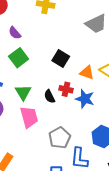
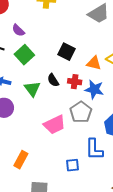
black semicircle: (50, 96) -> (53, 80), moved
pink trapezoid: (29, 117) -> (55, 125), moved, turned 85
gray pentagon: (60, 138) -> (81, 112), moved

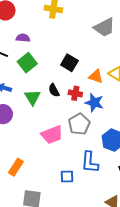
purple semicircle: (18, 30) -> (23, 38), turned 136

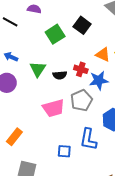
green square: (27, 63) -> (55, 34), moved
black square: (69, 63) -> (82, 25), moved
black semicircle: (54, 90) -> (60, 75), moved, turned -72
blue star: (94, 103) -> (99, 80), turned -30

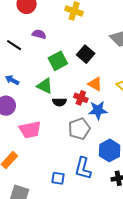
orange triangle: (103, 54) -> (95, 84), moved
green triangle: (38, 69) -> (45, 86), moved, turned -42
pink trapezoid: (54, 108) -> (30, 130), moved

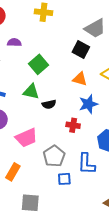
black square: (86, 54) -> (81, 49), moved
red cross: (81, 98) -> (73, 125), moved
gray pentagon: (79, 129) -> (54, 156), moved

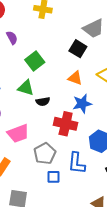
purple semicircle: (14, 42) -> (12, 38), turned 56
red cross: (73, 125) -> (66, 124), size x1.6

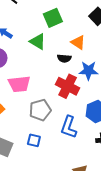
orange triangle: (75, 78) -> (78, 42), moved
black semicircle: (43, 102) -> (64, 58), moved
blue square: (54, 177) -> (34, 140), moved

